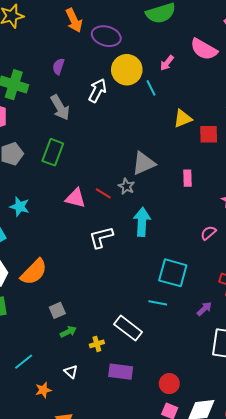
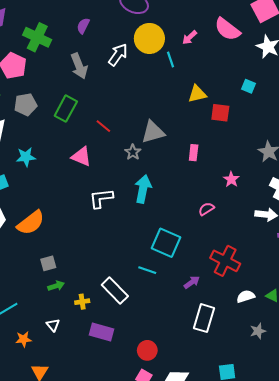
red line: (103, 193) -> (103, 126), moved
cyan star: (20, 207) -> (26, 157), turned -30

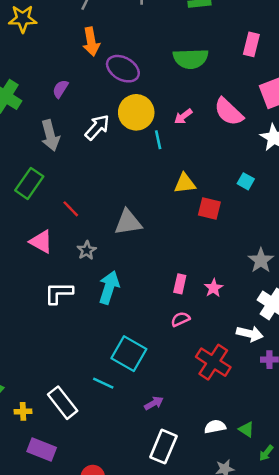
gray star: (133, 152) -> (87, 250), moved
pink rectangle: (194, 153) -> (180, 284), moved
red cross: (225, 261) -> (213, 362), moved

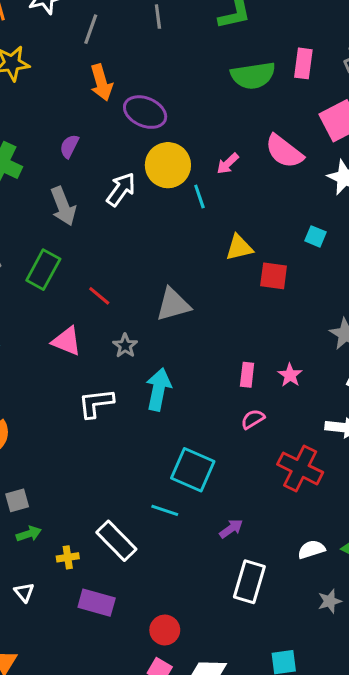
green semicircle: (191, 59) -> (253, 75), moved

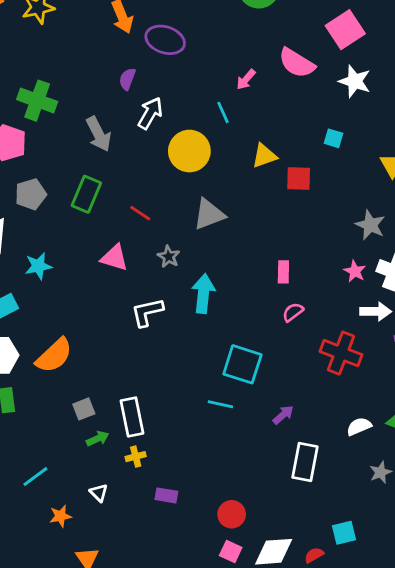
purple semicircle: (69, 146) -> (127, 79), moved
yellow circle: (168, 165) -> (189, 151), moved
pink star: (290, 375) -> (355, 271), moved
white rectangle: (116, 541) -> (132, 417), moved, turned 39
purple rectangle: (97, 603) -> (166, 495), size x0.7

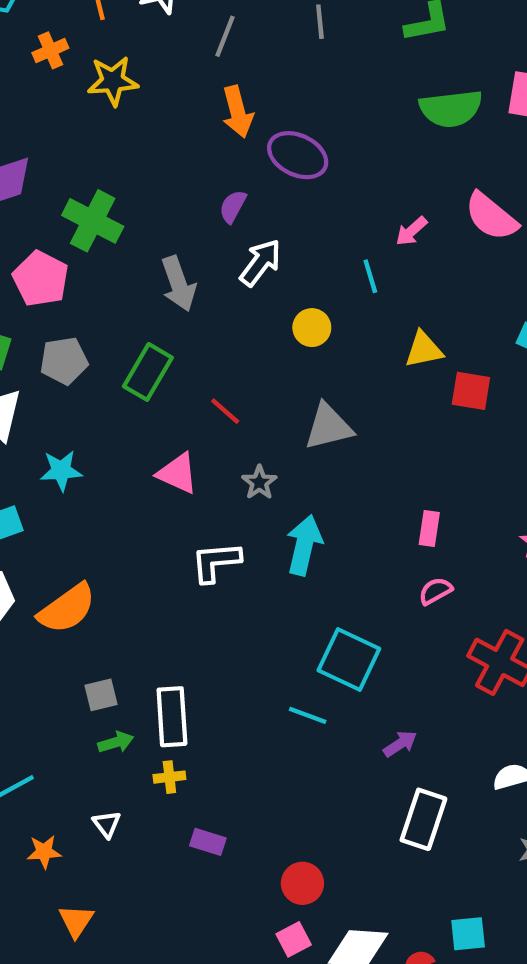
yellow circle: (189, 151) -> (312, 328), size x0.6
pink square: (231, 552) -> (294, 939), turned 30

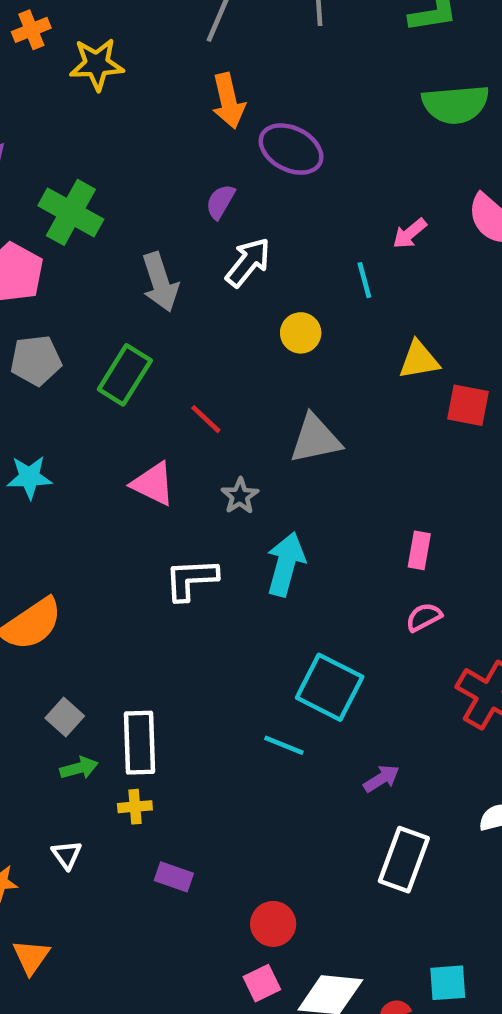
gray square: (101, 695) -> (65, 717), turned -36

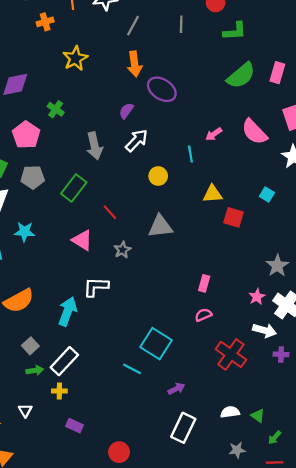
yellow star: (97, 64) -> (75, 58), moved, turned -30
green semicircle: (455, 104) -> (241, 76), turned -40
green cross: (71, 212) -> (56, 109), size x0.6
cyan arrow: (286, 564) -> (68, 311), moved
white rectangle: (139, 743) -> (64, 361), turned 40

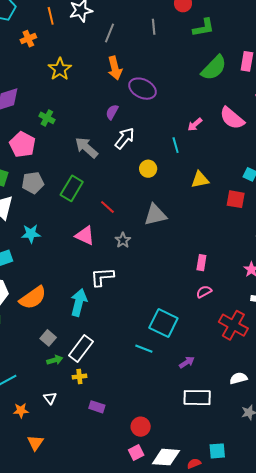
gray arrow: (94, 146) -> (86, 148), turned 150
red square: (233, 217) -> (236, 199), moved
white rectangle: (183, 428) -> (197, 398), turned 72

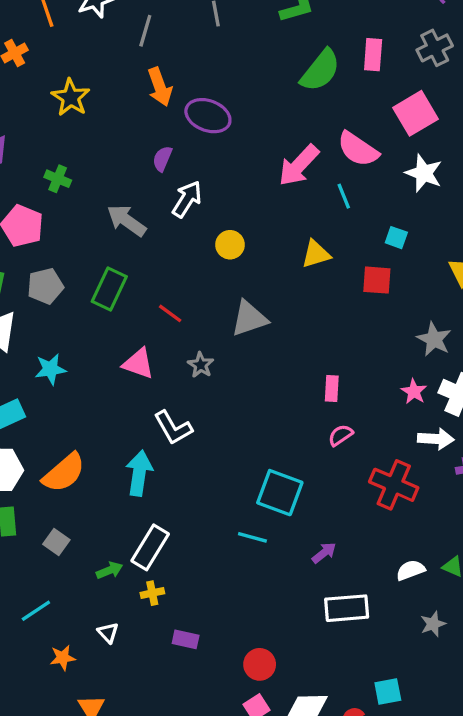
pink arrow: (195, 124) -> (299, 165), size x1.8
cyan line: (176, 145) -> (344, 196), moved
white L-shape: (102, 277) -> (173, 428), turned -110
gray square: (48, 338) -> (56, 542), moved

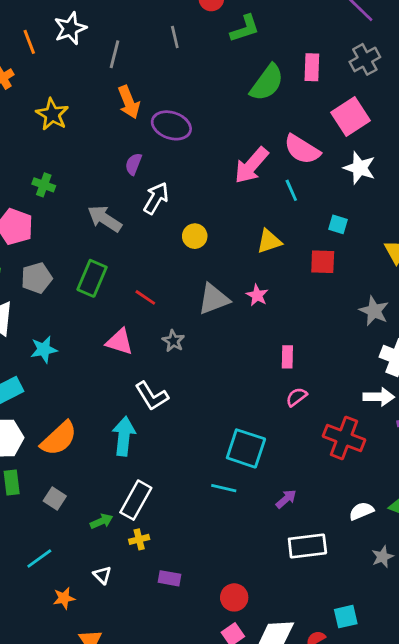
pink star: (414, 392) -> (257, 295), moved

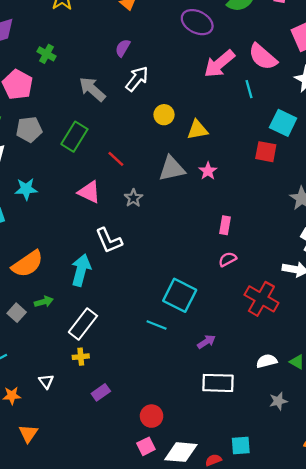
purple ellipse: (171, 125) -> (197, 22), moved
cyan square: (338, 224) -> (283, 123), size x1.6
yellow triangle: (269, 241) -> (197, 130), moved
green arrow: (101, 521) -> (44, 302), moved
purple rectangle: (169, 578) -> (101, 392), turned -54

